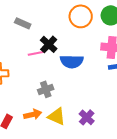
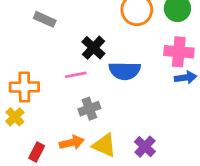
gray rectangle: (23, 23) -> (45, 19), moved
pink line: (36, 53) -> (76, 75), moved

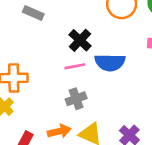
pink line: (76, 75) -> (75, 66), moved

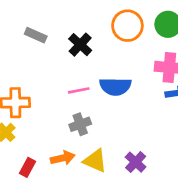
black cross: (80, 40) -> (80, 45), moved

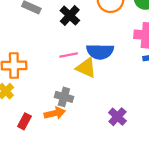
gray cross: (80, 124) -> (64, 97), moved, turned 36
yellow triangle: (95, 161) -> (86, 68), moved

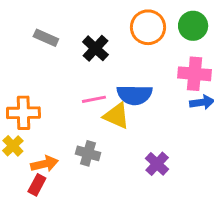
orange arrow: (55, 113) -> (44, 164), moved
purple cross: (117, 117) -> (157, 164), moved

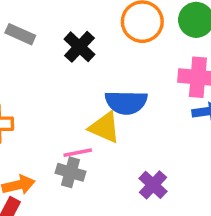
pink line: (94, 99) -> (78, 153), moved

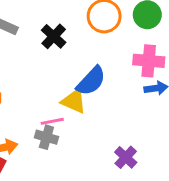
blue semicircle: (126, 102) -> (91, 81), turned -48
purple cross: (153, 185) -> (126, 157), moved

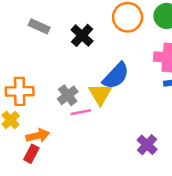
yellow triangle: (74, 101) -> (100, 94), turned 35
gray cross: (46, 137) -> (68, 95), moved, turned 36

